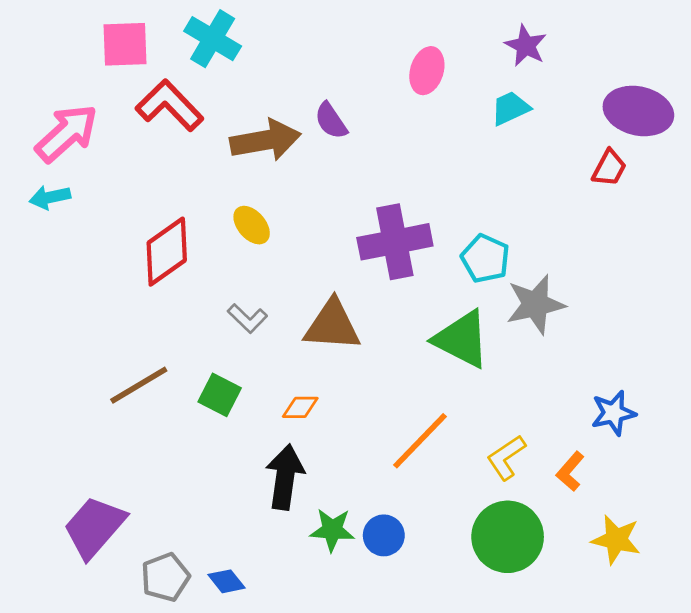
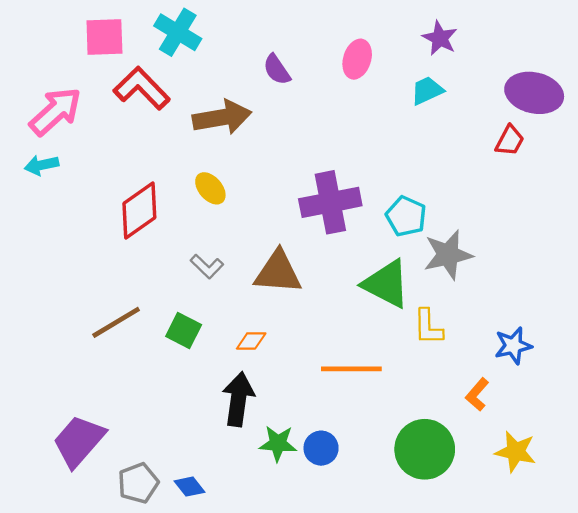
purple semicircle: (331, 121) -> (277, 70), moved
orange line: (420, 441) -> (351, 369), turned 46
yellow L-shape: (506, 457) -> (428, 327), moved, turned -57

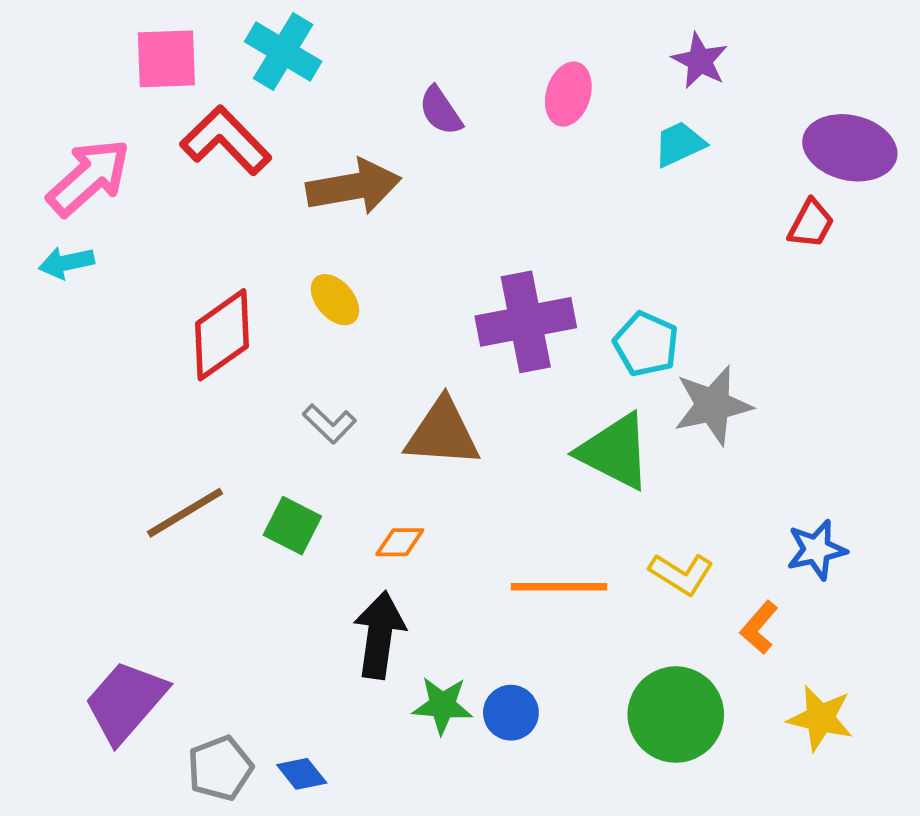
yellow L-shape: (428, 327) -> (681, 574), moved, turned -57

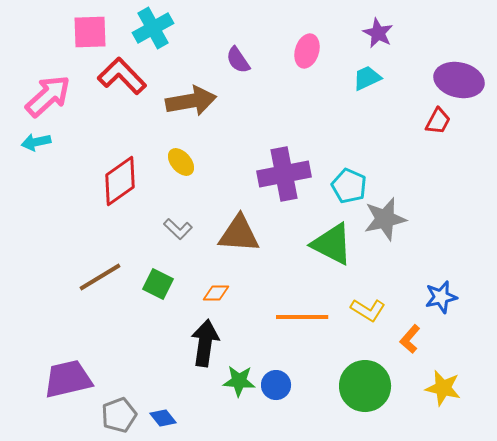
cyan cross: (283, 51) -> (153, 28), turned 30
purple trapezoid: (126, 702) -> (68, 379), turned 36

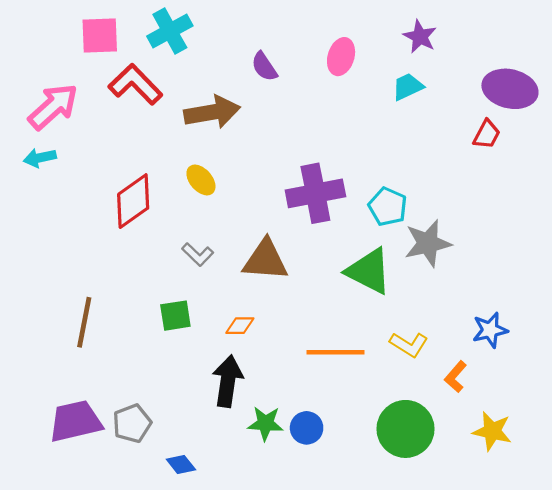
brown line: (100, 277) -> (84, 322), moved, turned -48
green square: (158, 284) -> (175, 316), turned -36
gray pentagon: (119, 415) -> (132, 423), moved

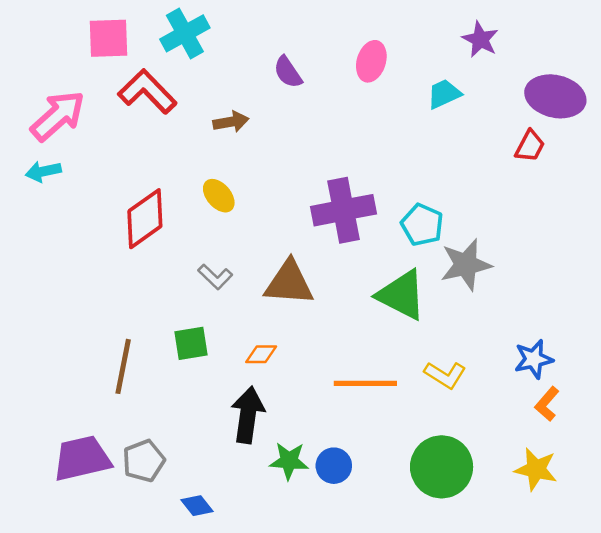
purple star: (420, 37) -> (480, 39), moved
brown arrow: (212, 112) -> (231, 122), size x0.6
brown line: (84, 322) -> (123, 366), moved
orange L-shape: (456, 377) -> (547, 404), moved

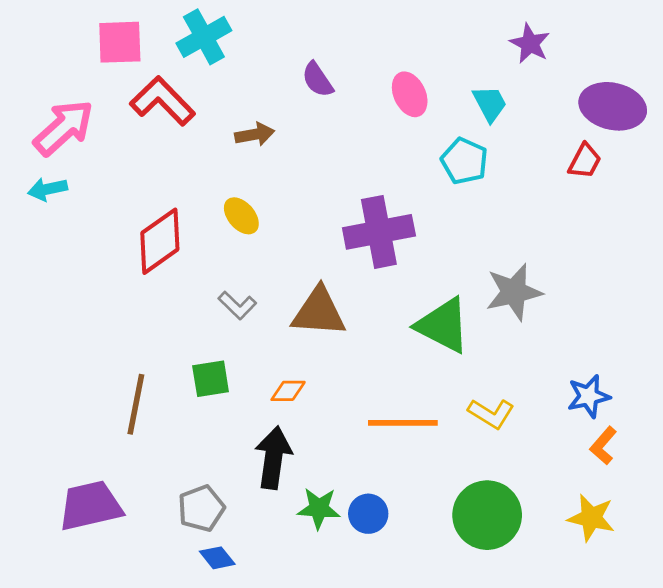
pink ellipse: (371, 61) -> (410, 94), moved, turned -42
cyan trapezoid: (444, 94) -> (490, 104), turned 87
cyan pentagon: (422, 225) -> (464, 161), moved
gray pentagon: (144, 461) -> (201, 508), moved

